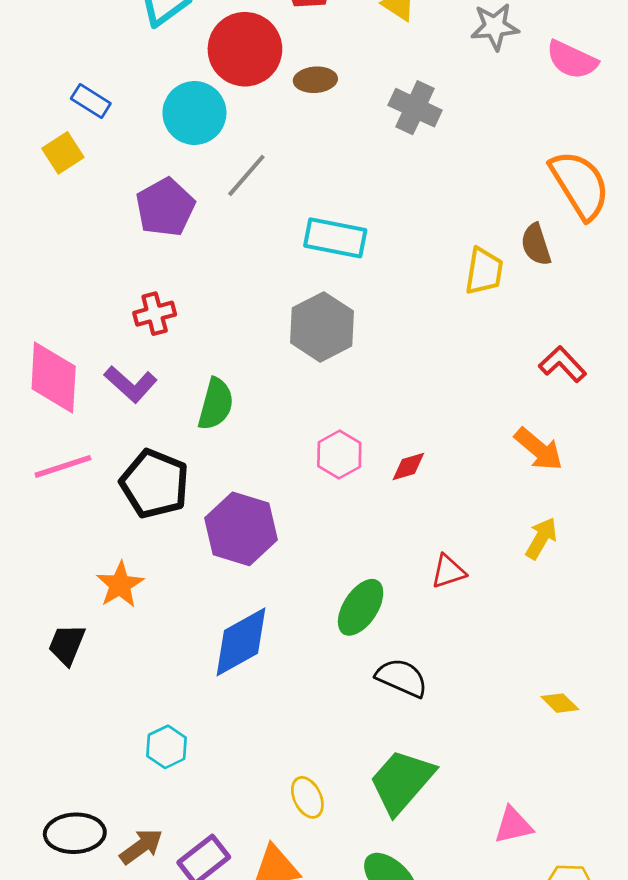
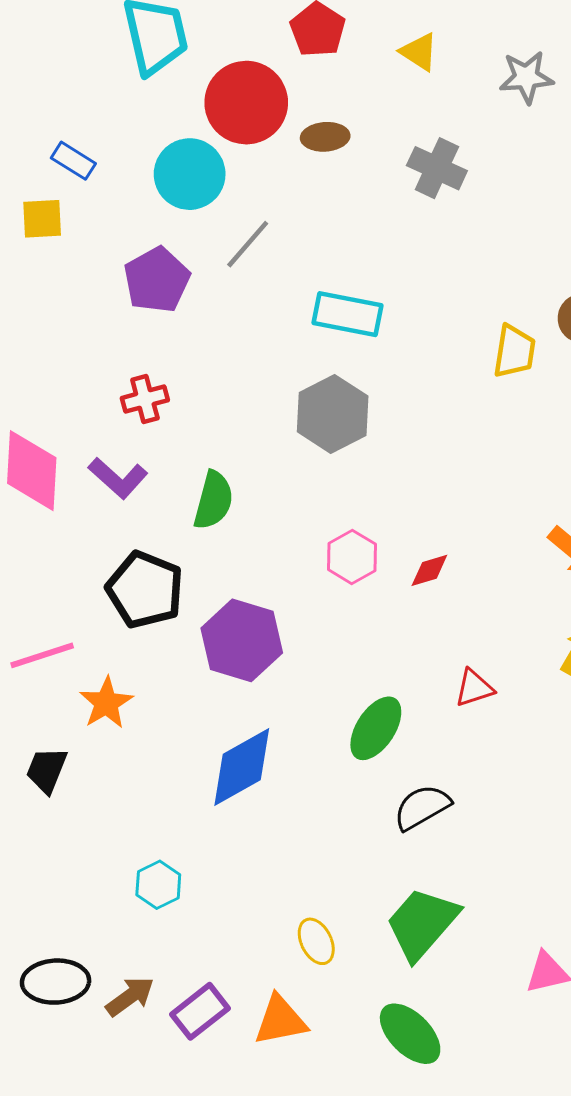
yellow square: (63, 153) -> (42, 219), turned 30
pink line: (63, 466) -> (42, 655), moved
black semicircle: (402, 678) -> (422, 807), turned -54

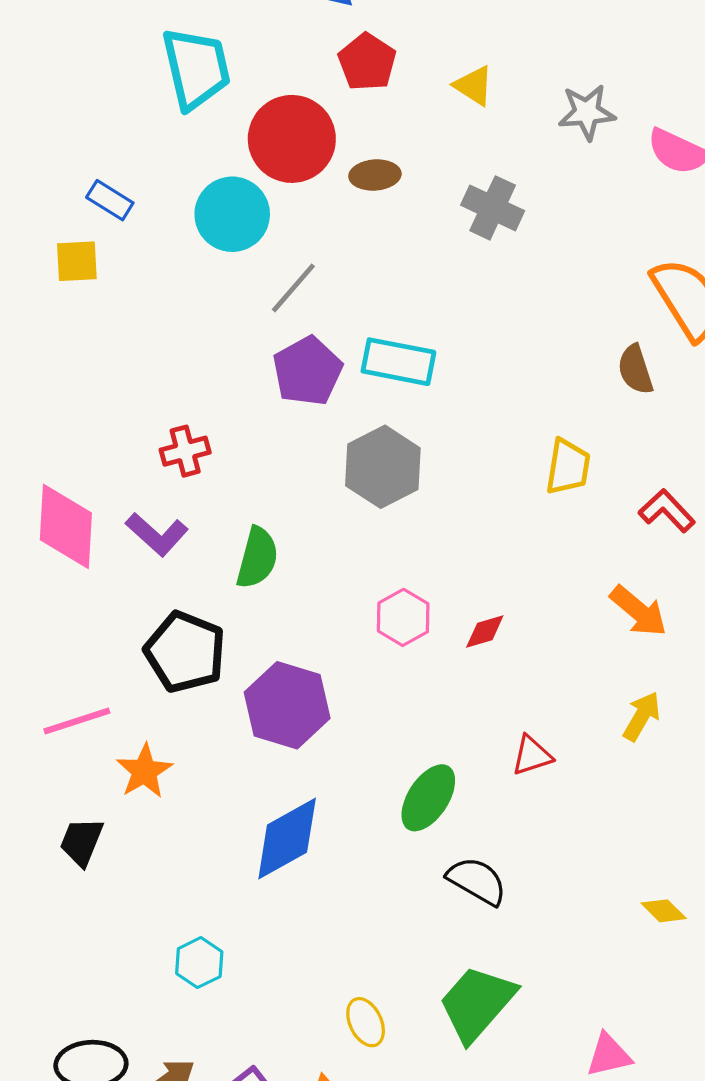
purple pentagon: (157, 280) -> (307, 371), moved
yellow trapezoid: (514, 351) -> (568, 467), moved
black semicircle: (422, 807) -> (477, 881), turned 60

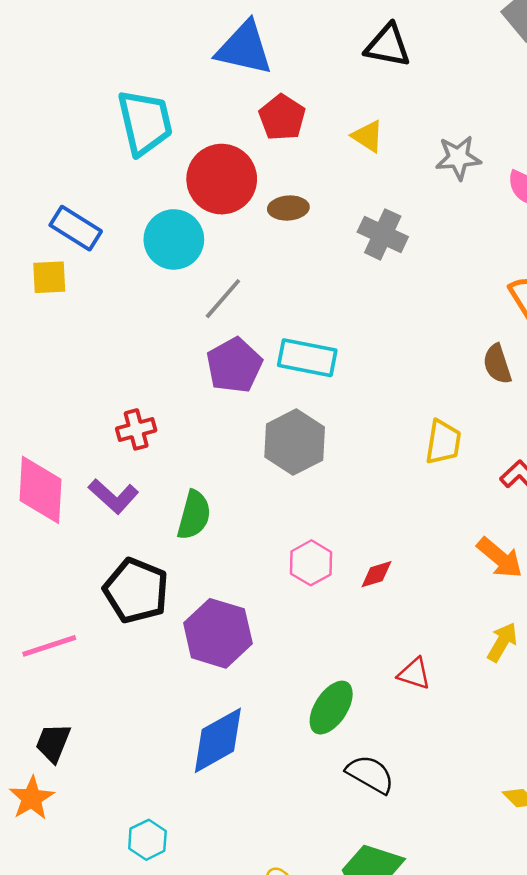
blue rectangle: (110, 200) -> (76, 228), size x1.4
red triangle: (532, 755) -> (414, 674), turned 36
orange star: (144, 771) -> (32, 798), moved

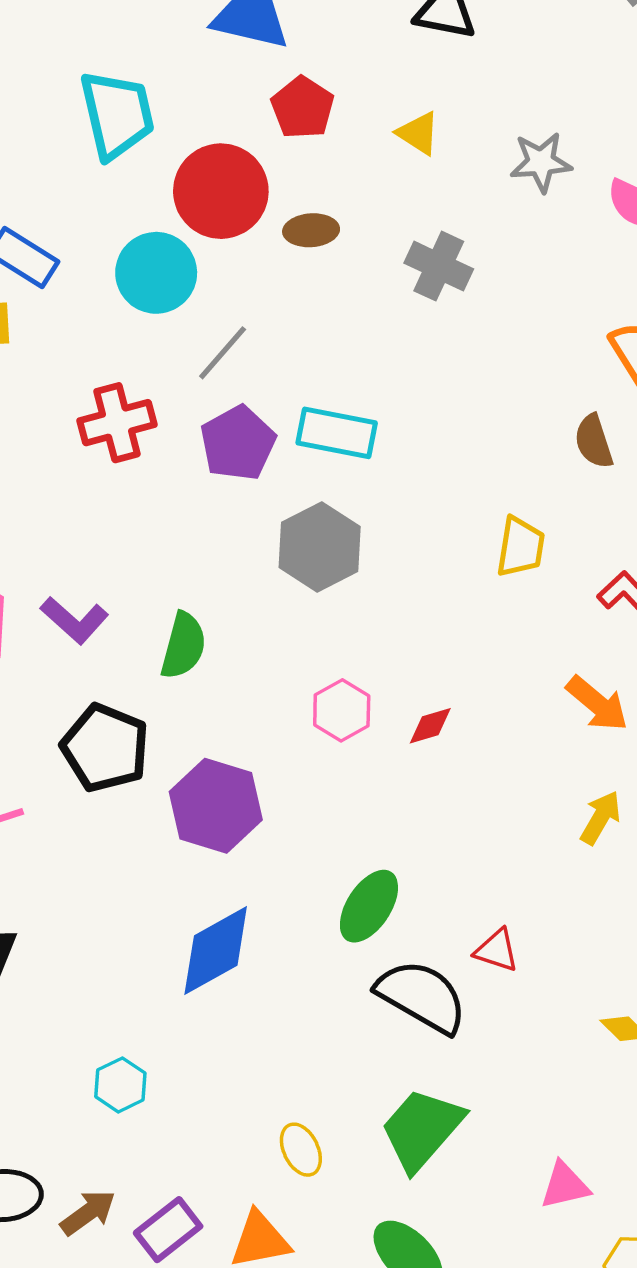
red cross: (136, 429) -> (117, 423), moved, size x1.4
red triangle: (414, 674) -> (497, 950), moved
black semicircle: (370, 774) -> (422, 996), size x1.4

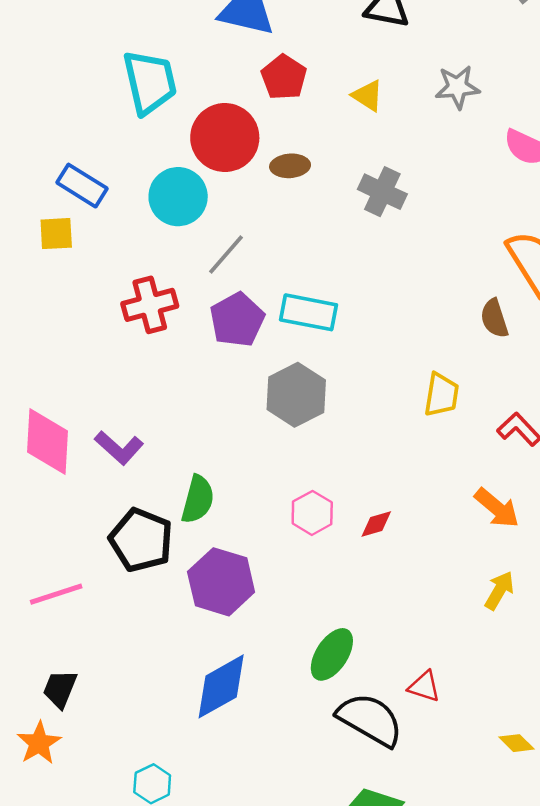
gray star: (541, 162) -> (457, 87), moved
green semicircle: (183, 646) -> (198, 499), moved

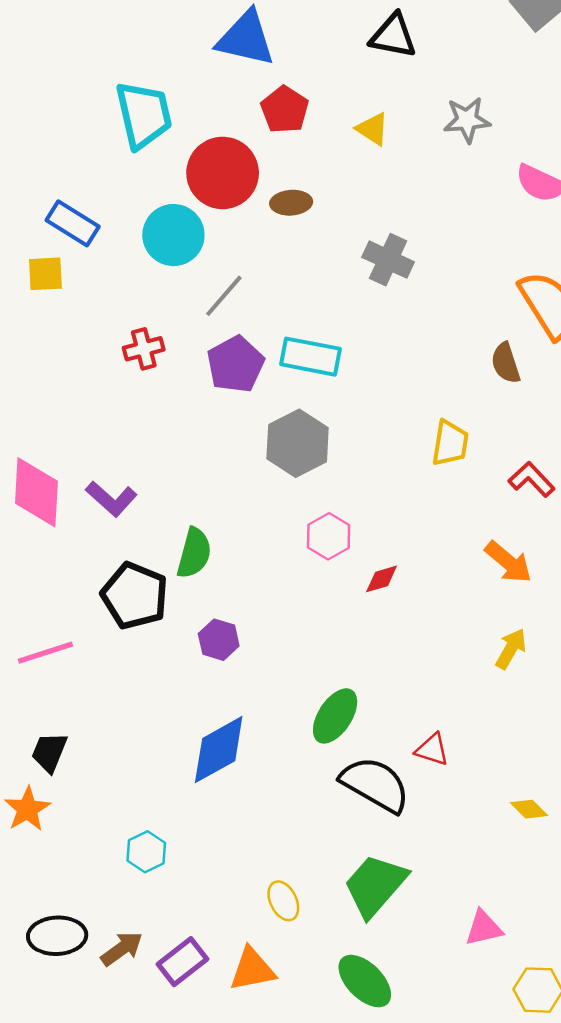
gray cross: (382, 192) -> (388, 260), moved
red cross: (150, 305) -> (144, 349), size x0.7
pink hexagon: (312, 513) -> (329, 536), moved
purple hexagon: (221, 582) -> (219, 640), size x0.6

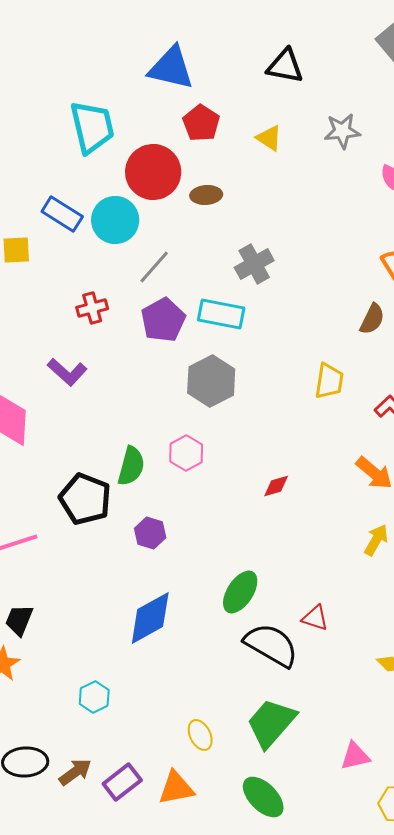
blue rectangle: (73, 223) -> (62, 214), moved
gray cross: (388, 260) -> (254, 264), moved, turned 36
brown semicircle: (506, 363) -> (372, 319), turned -136
purple L-shape: (111, 499) -> (67, 372), moved
pink hexagon: (329, 536) -> (186, 453), moved

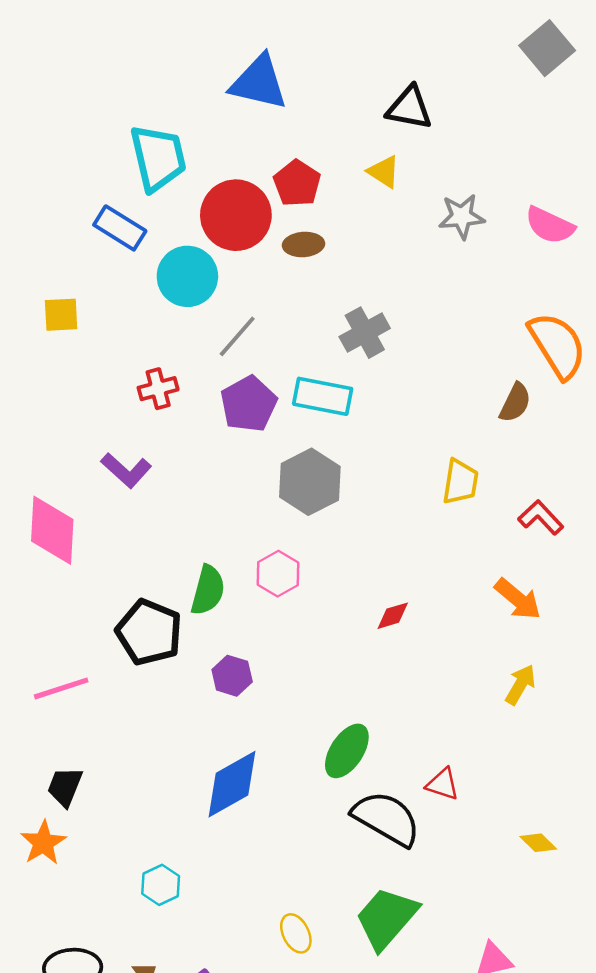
black triangle: (285, 66) -> (409, 108), moved
red pentagon: (201, 123) -> (297, 183), moved
gray star: (342, 131) -> (462, 216), moved
blue rectangle: (62, 214) -> (120, 228), moved

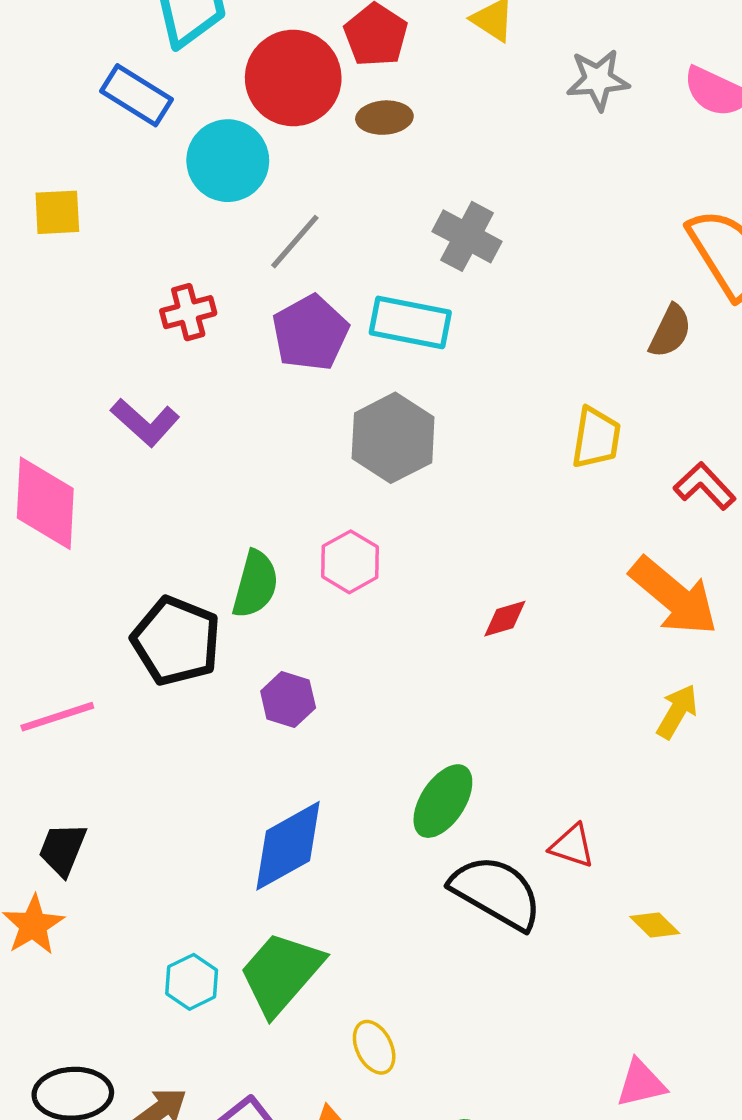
gray cross: (365, 333) -> (467, 236), turned -33
orange arrow: (518, 599) -> (674, 596), size x1.4
yellow diamond: (538, 843) -> (655, 925), moved
green trapezoid: (386, 918) -> (281, 973), moved

